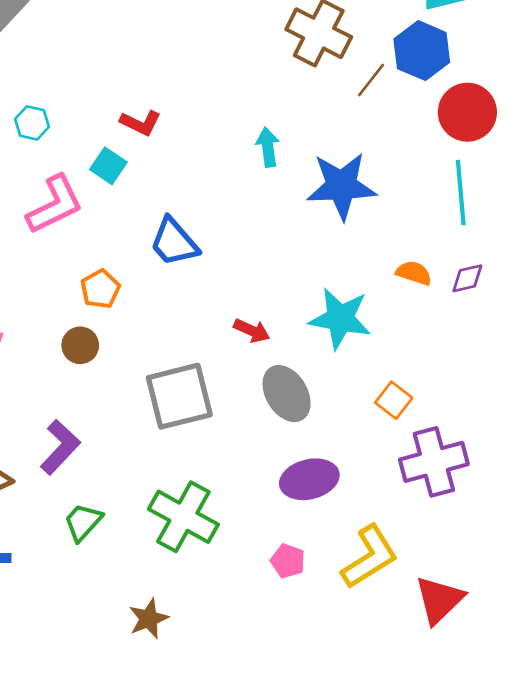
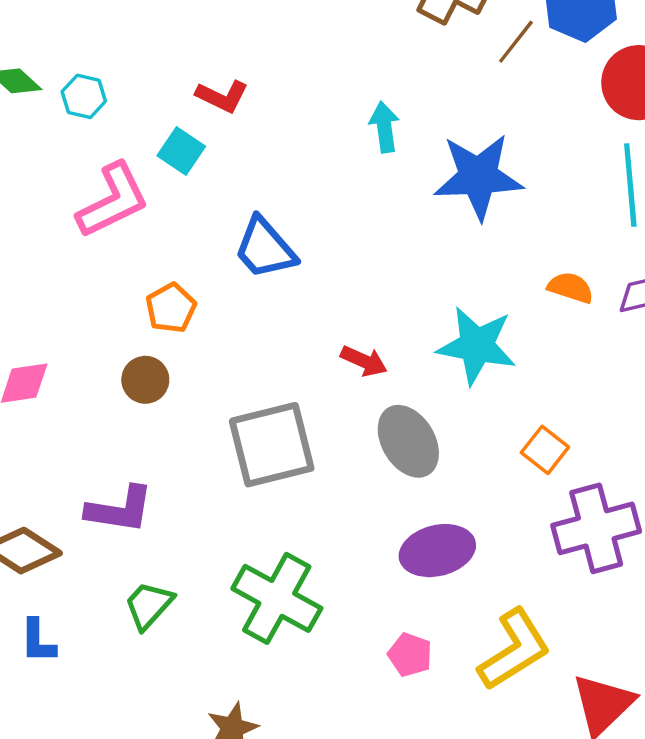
purple L-shape: (60, 447) -> (120, 510), turned 56

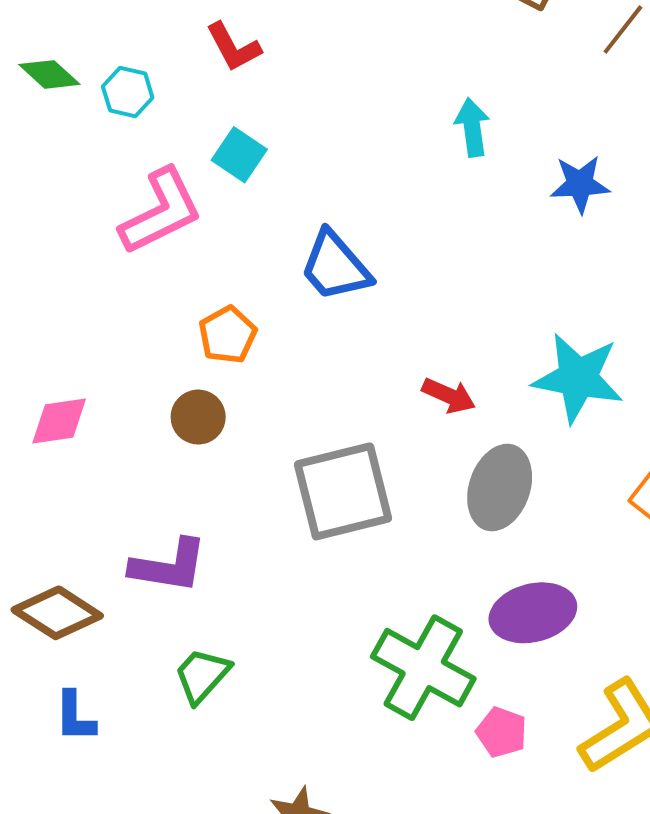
red L-shape: (222, 96) -> (233, 47), moved, turned 36
blue star: (478, 177) -> (580, 184), size x0.6
gray ellipse: (408, 441) -> (500, 488), turned 50
green cross: (277, 598) -> (423, 668), moved

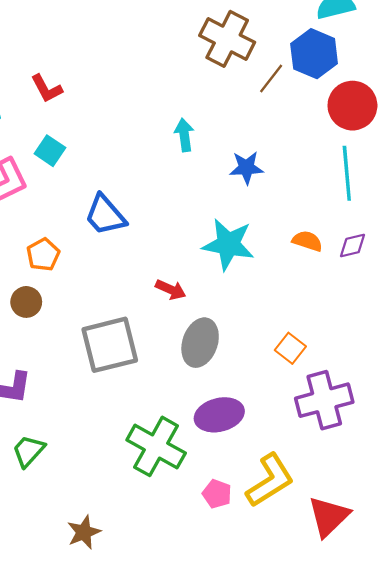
cyan star: (578, 378) -> (228, 244), moved
pink pentagon: (502, 732) -> (217, 494), moved

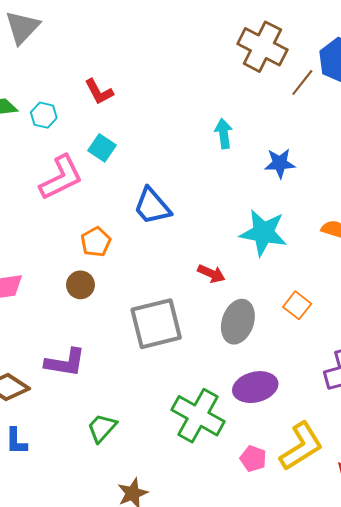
orange square: (290, 348) -> (297, 305), moved
green trapezoid: (28, 451) -> (102, 428), moved

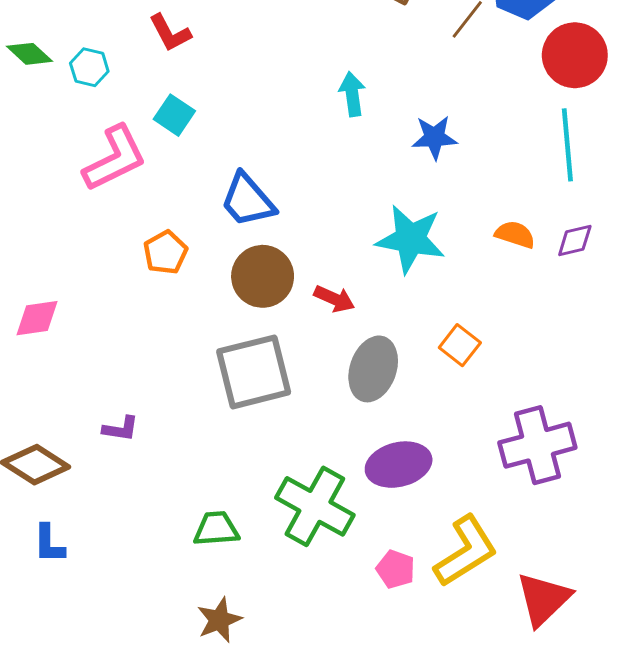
brown circle: (80, 285) -> (263, 276), moved, size x1.5
purple L-shape: (65, 363) -> (121, 429), size x0.6
green trapezoid: (102, 428) -> (216, 529), moved, turned 44

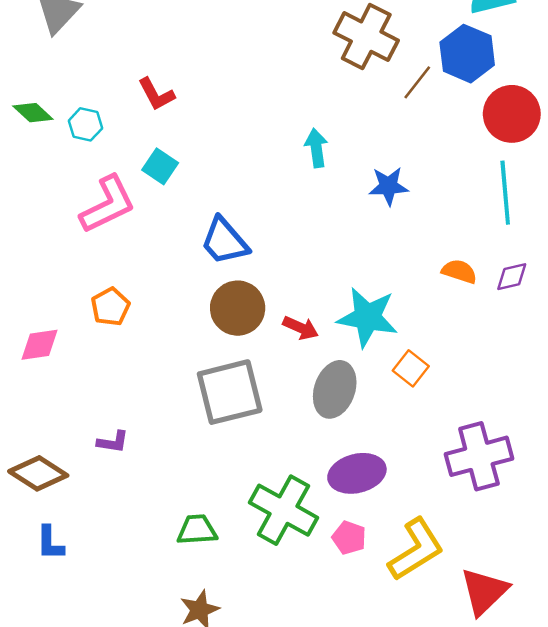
cyan star: (410, 239) -> (367, 317), moved
orange pentagon: (165, 252) -> (110, 307), moved
pink pentagon: (396, 569) -> (349, 538), moved

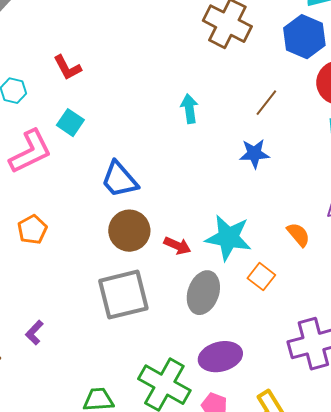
brown line: (417, 82) -> (266, 103), moved
blue star: (388, 186) -> (254, 154), moved
orange semicircle: (459, 271) -> (298, 235), moved, turned 32
purple L-shape: (113, 442) -> (34, 333), turned 125

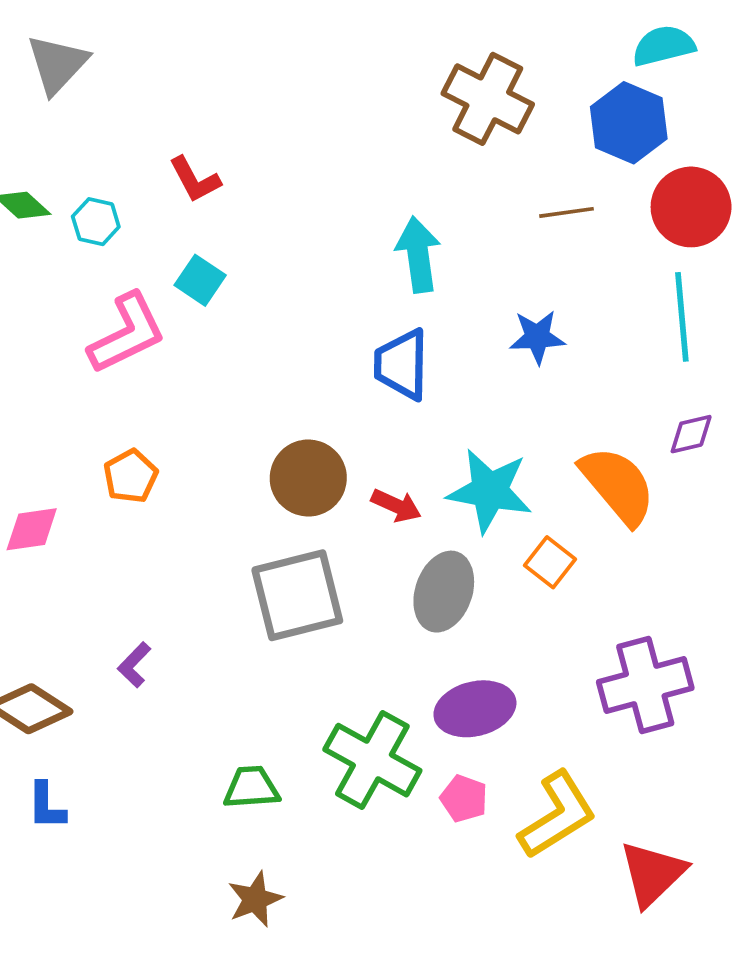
brown line: (266, 103) -> (566, 212), moved, turned 44
cyan arrow: (189, 109) -> (418, 255), size x1.4
blue trapezoid: (119, 180) -> (402, 364), moved, turned 42
orange semicircle: (298, 235) -> (618, 485), size x1.8

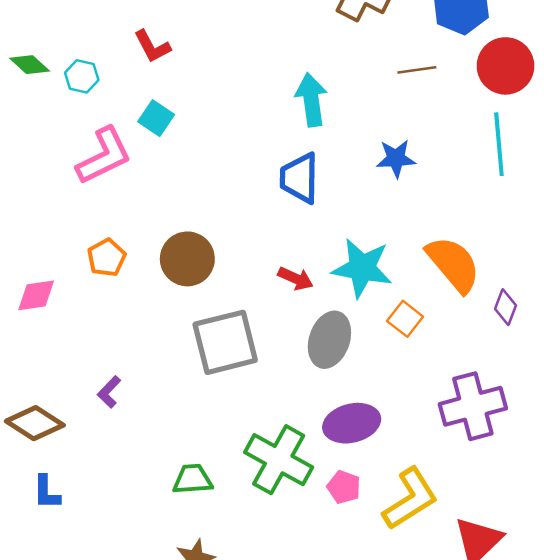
purple diamond: (691, 434) -> (505, 307), moved, turned -56
brown circle: (308, 478) -> (187, 259), moved

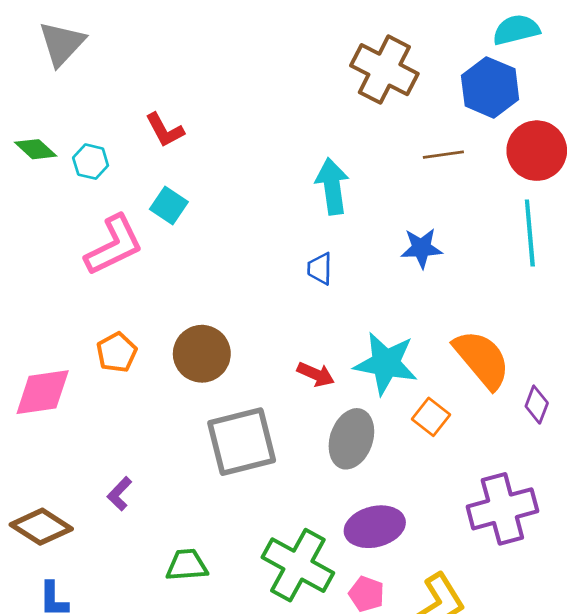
blue trapezoid: (299, 178) -> (320, 269), size x0.6
pink diamond: (36, 295) -> (43, 392), size x1.4
green trapezoid: (193, 479) -> (187, 565), moved

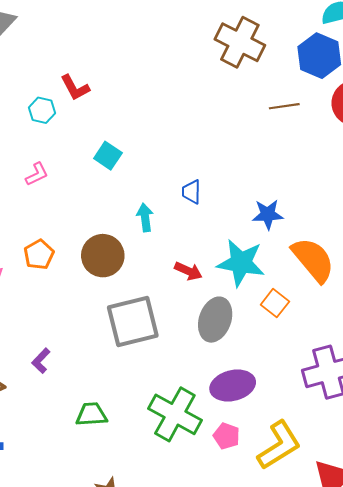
cyan hexagon: (91, 162) -> (42, 110), moved
cyan arrow: (332, 186) -> (145, 217), moved, size x0.7
cyan square: (169, 205) -> (108, 156), moved
pink L-shape: (114, 245) -> (37, 174), size x0.5
blue star: (421, 248) -> (268, 214), moved

